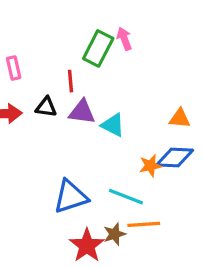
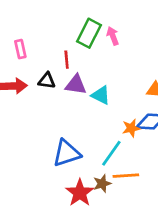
pink arrow: (124, 39) -> (113, 36), moved
cyan line: (126, 197) -> (111, 153), turned -76

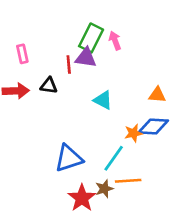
purple triangle: (76, 85) -> (86, 58), moved

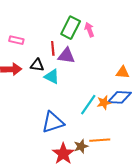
pink rectangle: (22, 54) -> (16, 40), turned -64
purple triangle: (86, 58) -> (66, 56), moved
cyan triangle: (103, 100) -> (52, 77), moved
cyan line: (114, 158) -> (88, 105), moved

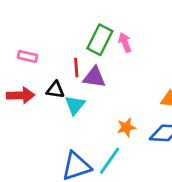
cyan triangle: (52, 77) -> (75, 105), turned 42
orange star: (104, 103) -> (126, 127), moved
cyan line: (88, 105) -> (110, 161), moved

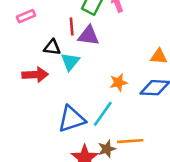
pink rectangle: (28, 56) -> (26, 16), turned -36
red arrow: (21, 95) -> (35, 75), moved

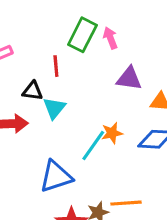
purple triangle: (89, 36) -> (129, 78), moved
cyan line: (103, 114) -> (93, 145), moved

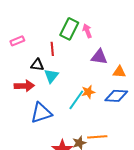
blue triangle: (56, 177) -> (41, 113), moved

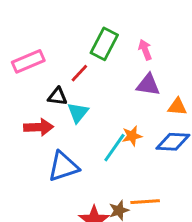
pink arrow: (87, 31) -> (145, 50), moved
pink rectangle: (17, 41) -> (28, 61), size x1.5
red line: (52, 49) -> (79, 73), turned 48

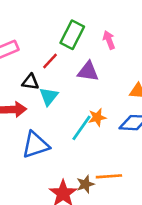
purple triangle: (148, 85) -> (88, 71), moved

